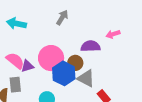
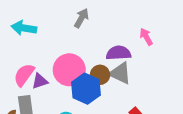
pink arrow: (113, 34) -> (146, 37), turned 80
pink semicircle: (15, 61) -> (24, 75), turned -90
gray triangle: (86, 78) -> (120, 73), moved

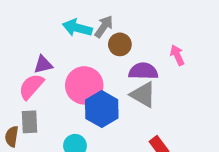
cyan arrow: (24, 28) -> (77, 28), moved
brown circle: (100, 75) -> (120, 44), moved
purple triangle: (40, 81) -> (43, 64), moved

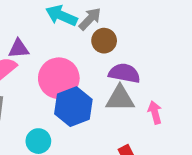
pink arrow: (177, 55) -> (155, 112), moved
gray triangle: (143, 95) -> (120, 98), turned -40

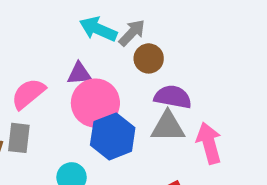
purple triangle: (19, 49) -> (79, 74), moved
pink arrow: (155, 112) -> (209, 143), size x1.5

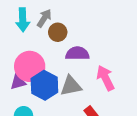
cyan arrow: (98, 29) -> (23, 20), turned -105
purple triangle: (79, 74) -> (18, 82), moved
gray triangle: (168, 127) -> (71, 86), moved

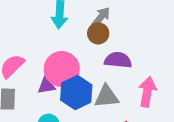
gray arrow: (44, 18) -> (101, 17), moved
pink arrow: (105, 78) -> (147, 92), turned 30

